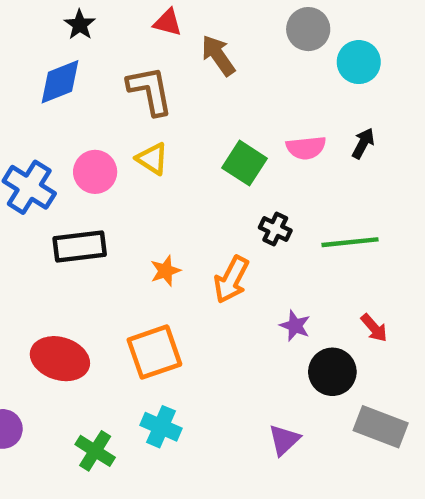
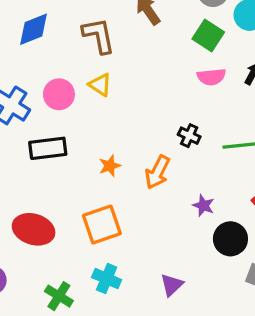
green square: (244, 163) -> (208, 36), moved
purple triangle: (284, 440) -> (172, 285), moved

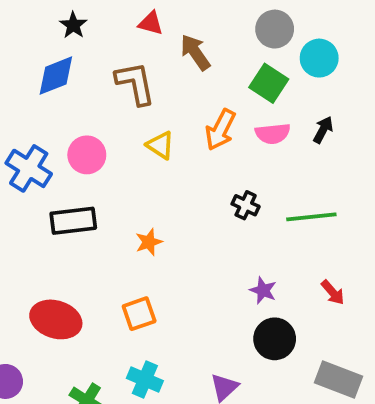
yellow triangle: (100, 85) -> (160, 145), moved
orange arrow: (157, 172) -> (220, 130), moved
orange square: (102, 225) -> (139, 314), size x0.7
black circle: (230, 239) -> (275, 339), moved

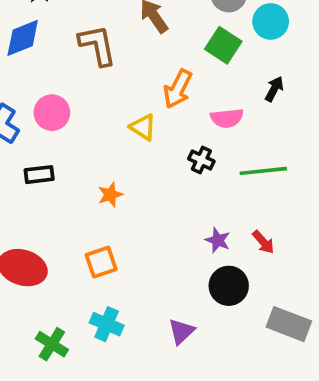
pink semicircle: (273, 134) -> (227, 118), moved
yellow triangle: (160, 145) -> (143, 127), moved
black rectangle: (73, 221) -> (39, 175), size x0.7
red arrow: (333, 292) -> (263, 242), moved

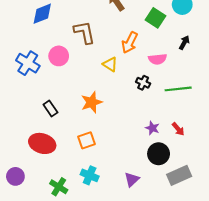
brown L-shape: (97, 45) -> (84, 32), moved
black rectangle: (39, 175) -> (50, 108), moved, turned 63
orange star: (110, 195) -> (92, 102), size x1.5
gray rectangle: (289, 324) -> (179, 175), moved, turned -45

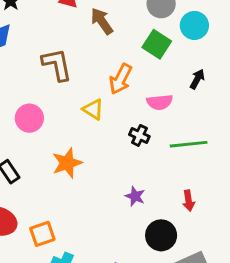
pink circle: (59, 56) -> (29, 118), moved
purple star: (152, 128) -> (135, 196), moved
red arrow: (178, 129) -> (189, 201), turned 32
orange square: (86, 140) -> (42, 234), moved

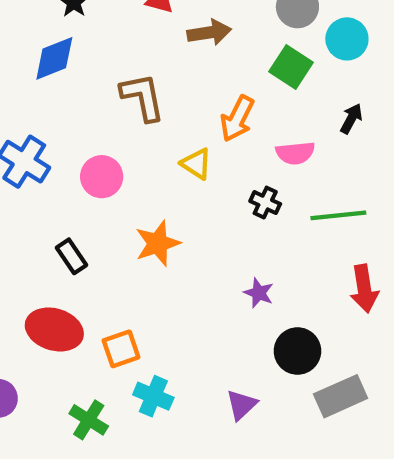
brown arrow: (102, 21) -> (209, 33), turned 116
red arrow: (189, 201) -> (364, 289), moved, size x1.5

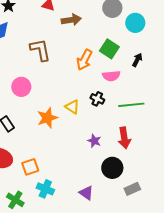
green square: (291, 67) -> (109, 49), moved
yellow triangle: (196, 164) -> (72, 107), moved
red arrow: (364, 289) -> (124, 138), moved
gray rectangle: (341, 396) -> (132, 189), size x0.7
purple triangle: (242, 405) -> (86, 193), turned -42

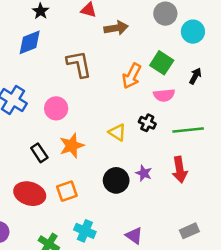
orange star: (47, 118) -> (72, 146), moved
orange square: (30, 167) -> (67, 191), moved
black circle: (112, 168) -> (116, 180), moved

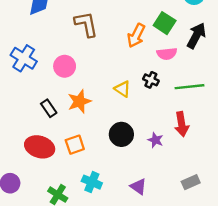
black arrow: (195, 76) -> (196, 36), size x1.6
purple star: (144, 173) -> (155, 140), moved

